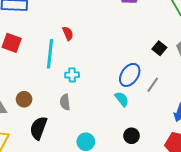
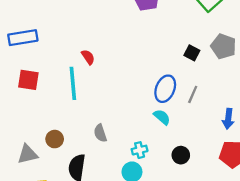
cyan cross: (72, 75) -> (140, 150), moved

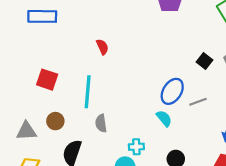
red square: (28, 80) -> (47, 80), moved
cyan line: (73, 83) -> (88, 92), moved
gray line: (193, 94) -> (198, 102), turned 36

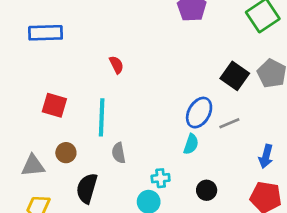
black square: (205, 61) -> (235, 76), size x1.5
cyan semicircle: (164, 118) -> (191, 144), turned 60

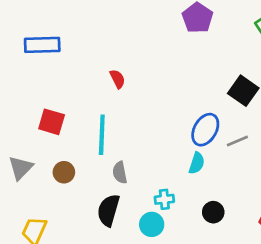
gray triangle: (33, 166) -> (21, 168), moved, turned -40
black semicircle: (87, 188) -> (108, 210), moved

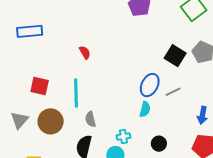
brown circle: (64, 172) -> (51, 121), size x1.6

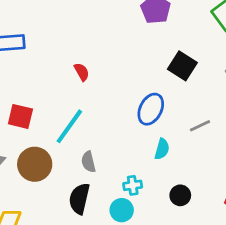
black square: (175, 56) -> (182, 66), moved
blue ellipse: (150, 85) -> (151, 109), moved
cyan line: (76, 93) -> (69, 126), turned 36

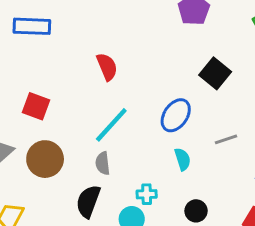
red semicircle: (82, 72) -> (107, 67), size x1.4
cyan line: (69, 126) -> (111, 125), moved
cyan semicircle: (162, 149) -> (183, 159), turned -40

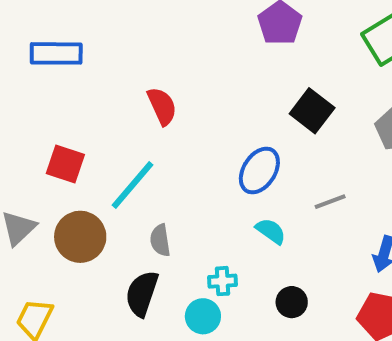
cyan line: (111, 125) -> (133, 185), moved
cyan semicircle: (183, 159) -> (271, 231), turned -35

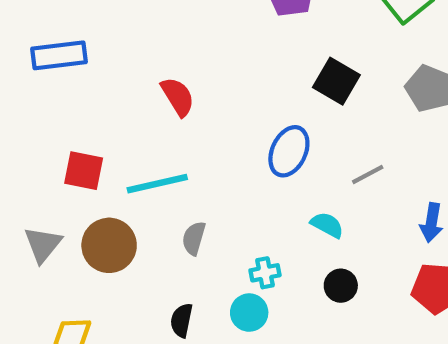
cyan line: (133, 185) -> (157, 184), turned 44
cyan semicircle: (271, 231) -> (327, 225), moved
gray semicircle: (160, 240) -> (194, 238), turned 32
black semicircle: (142, 294) -> (182, 320), moved, size x0.7

